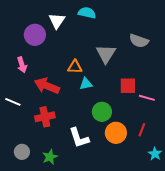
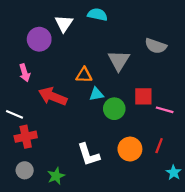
green circle: (102, 112) -> (114, 109), moved
red cross: (45, 117) -> (26, 137), moved

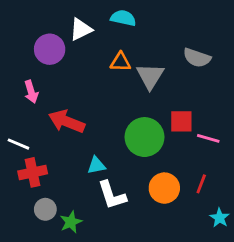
white triangle: (64, 24) -> (81, 29), turned 30
orange triangle: (84, 75) -> (120, 62), moved
cyan triangle: (96, 94) -> (96, 165), moved
green circle: (114, 109) -> (144, 137), size x1.4
gray circle: (25, 170) -> (45, 209), moved

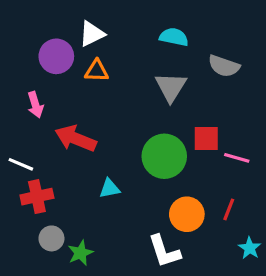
cyan semicircle: (123, 18) -> (174, 37), moved
orange triangle: (120, 62) -> (97, 71), moved
white L-shape: (112, 195) -> (164, 251), moved

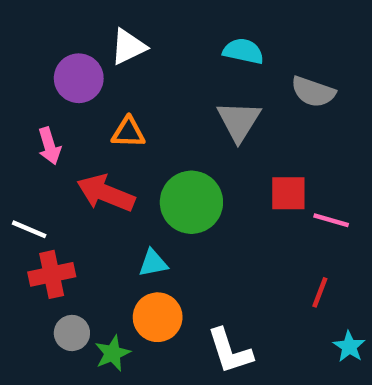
orange triangle: (97, 71) -> (128, 132), moved
green circle: (164, 156) -> (191, 202), moved
orange circle: (187, 214) -> (158, 317), moved

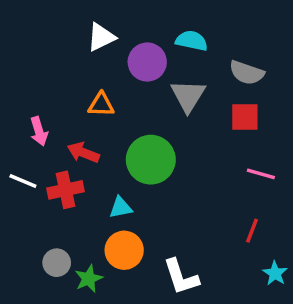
purple circle: (79, 78) -> (147, 62), moved
pink arrow: (49, 146) -> (39, 131), moved
red arrow: (106, 193) -> (83, 153), size x0.7
red square: (288, 193) -> (245, 117), moved
red cross: (52, 274) -> (66, 190), moved

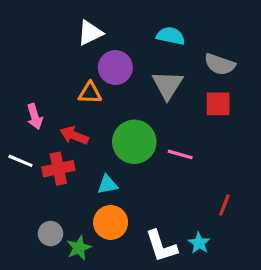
purple circle: (147, 62) -> (115, 68), moved
pink line: (261, 174) -> (180, 154), moved
cyan star: (275, 273) -> (199, 243), moved

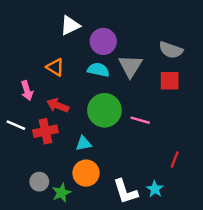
cyan semicircle: (171, 36) -> (98, 70), moved
purple circle: (115, 68) -> (103, 41), moved
orange triangle: (90, 93) -> (55, 67), moved, turned 30

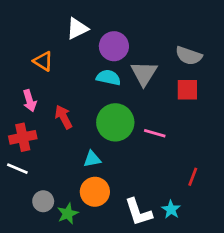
orange triangle: (55, 67) -> (43, 61), moved
red arrow: (58, 105) -> (64, 117), turned 40
white line: (16, 125) -> (17, 169), moved
red cross: (45, 131) -> (23, 137), moved

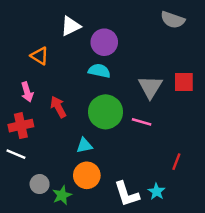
gray semicircle: (189, 56) -> (173, 20), moved
gray triangle: (144, 73) -> (150, 87), moved
red square: (187, 90) -> (184, 82), moved

